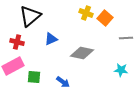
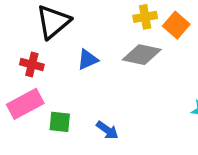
yellow cross: (86, 13) -> (145, 17), turned -32
gray diamond: (82, 53) -> (142, 55), moved

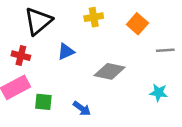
yellow cross: (145, 17) -> (94, 17), moved
gray diamond: (142, 55) -> (110, 71), moved

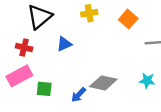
gray diamond: (110, 71) -> (103, 83), moved
blue arrow: (82, 109) -> (79, 95), turned 98

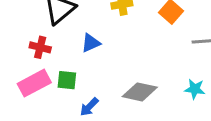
green square: (44, 89) -> (67, 80), moved
blue arrow: (79, 95) -> (89, 107), moved

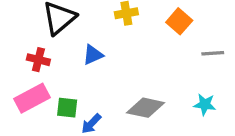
green square: (67, 80) -> (67, 108), moved

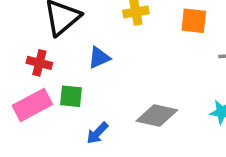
orange square: (179, 21) -> (194, 21), turned -35
green square: (67, 108) -> (71, 96), moved

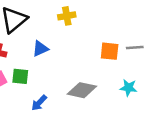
orange square: (194, 21) -> (110, 51), moved

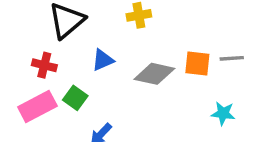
green square: (20, 76) -> (75, 98), turned 30
gray diamond: (82, 90) -> (154, 74), moved

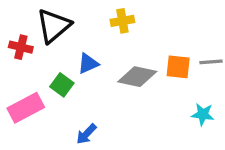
red cross: (44, 65) -> (21, 47), moved
green square: (75, 98) -> (62, 85), moved

